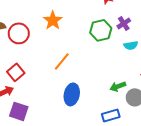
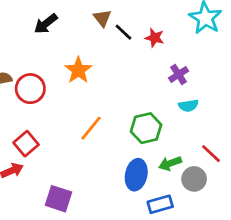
green hexagon: (101, 30) -> (146, 128), moved
blue ellipse: (72, 94) -> (136, 175), moved
purple square: (19, 111) -> (59, 199), moved

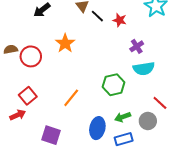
cyan semicircle: (188, 106) -> (144, 69), size x1.5
orange line: (91, 128) -> (71, 98), moved
green arrow: (170, 163) -> (123, 117), moved
blue ellipse: (136, 175) -> (97, 128), moved

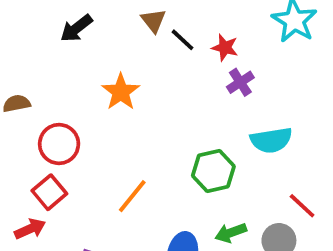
purple cross: (137, 46) -> (240, 82), moved
red circle: (31, 56) -> (59, 144), moved

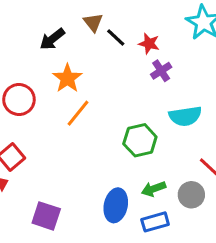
black arrow: (76, 28) -> (52, 39), moved
red circle: (59, 144) -> (19, 99), moved
orange line: (132, 196) -> (78, 113), moved

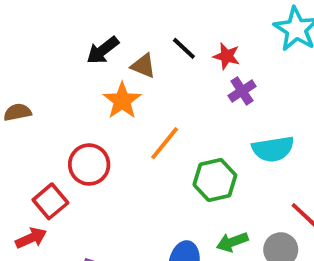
brown triangle: (93, 22) -> (143, 66), moved, turned -30
red circle: (19, 99) -> (89, 165), moved
orange line: (78, 113) -> (165, 143), moved

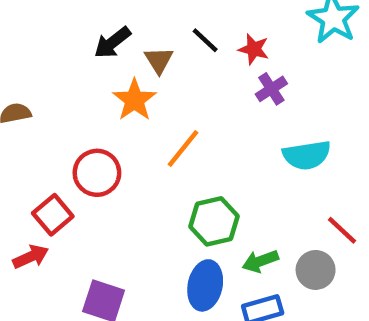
brown triangle: (143, 66) -> (159, 60), turned 36
green hexagon: (215, 180) -> (214, 221), moved

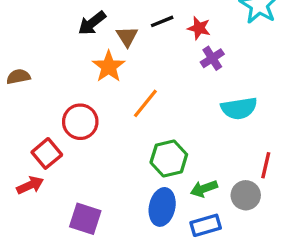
black line: (205, 40) -> (162, 21), turned -65
red line: (342, 230) -> (266, 165), turned 60

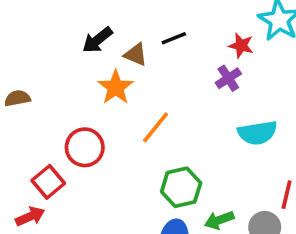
red star: (199, 28) -> (241, 45), moved
brown triangle: (127, 36) -> (136, 55), turned -35

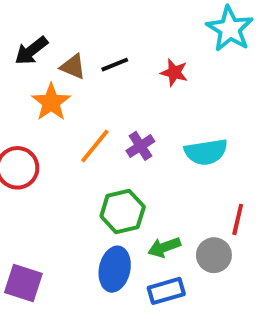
black line: (174, 38) -> (115, 65), moved
red star: (241, 45) -> (174, 73), moved
purple cross: (228, 78) -> (140, 146), moved

